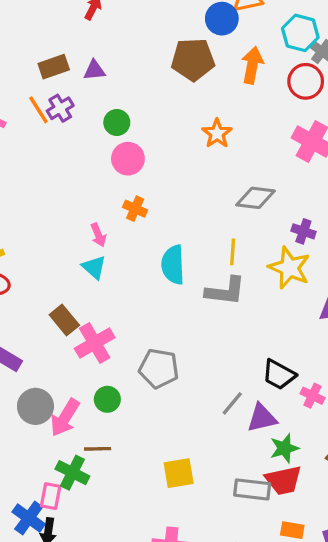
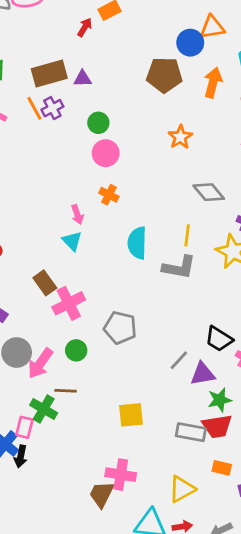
brown rectangle: (54, 67) -> (49, 73), size x1.4
gray diamond: (255, 198) -> (209, 192), turned 40

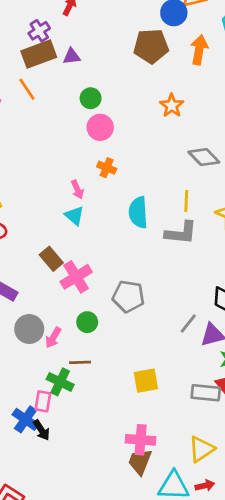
purple cross: (52, 108) -> (39, 31), moved
pink arrow: (40, 363) -> (53, 338), size x0.7
black arrow: (21, 456) -> (42, 430), turned -40
brown trapezoid: (101, 494) -> (140, 462), moved

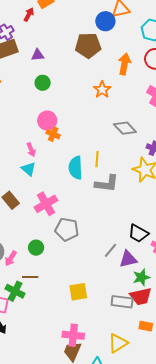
orange arrow: (199, 50) -> (124, 64), moved
purple triangle: (72, 56) -> (38, 55), moved
pink circle: (100, 127) -> (47, 121), moved
yellow line: (186, 201) -> (97, 159), moved
pink cross: (76, 277) -> (46, 204), moved

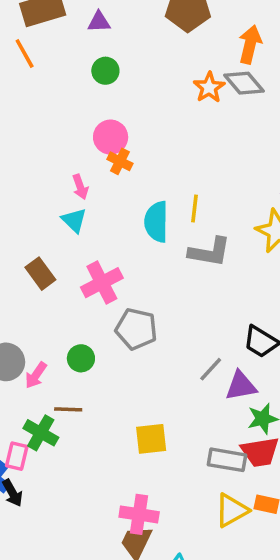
gray diamond: (125, 128) -> (244, 83), moved
yellow triangle: (118, 343) -> (232, 510), moved

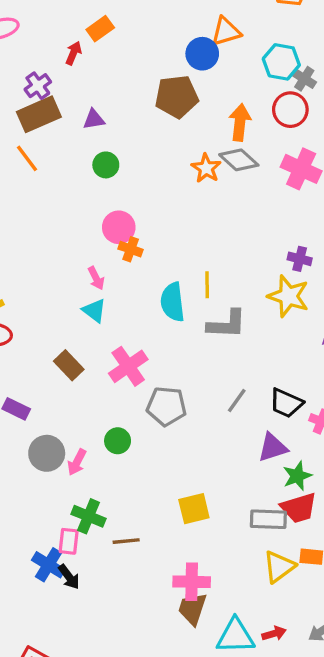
gray line: (211, 369) -> (237, 401), moved
brown line: (68, 409) -> (126, 541), moved

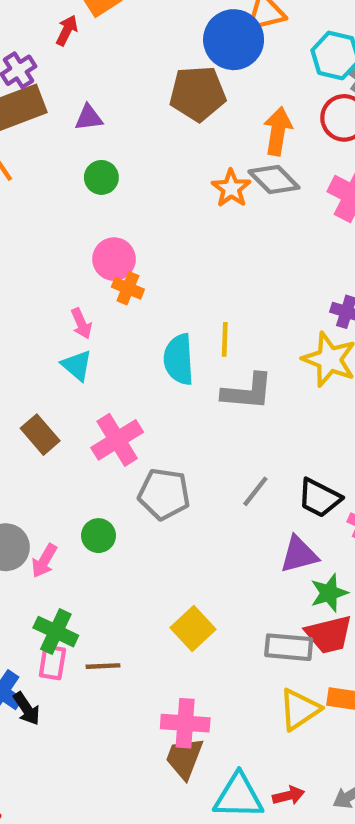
blue circle: (202, 54) -> (234, 40), size x1.4
yellow square: (194, 509) -> (193, 629), turned -32
pink rectangle: (69, 541) -> (52, 662), moved

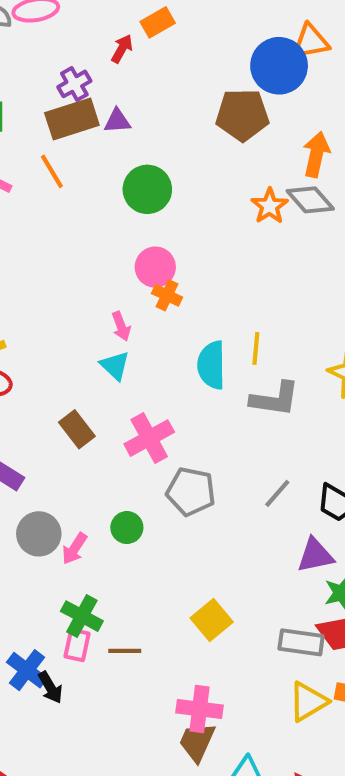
purple triangle: (89, 118) -> (117, 121), moved
green circle: (101, 177) -> (147, 189), size x1.5

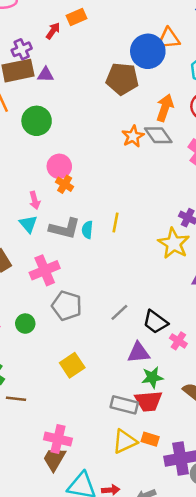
green circle: (147, 189) -> (37, 121), moved
cyan semicircle: (211, 365) -> (87, 230), size x0.6
gray L-shape: (275, 399) -> (65, 228), moved
yellow square: (212, 620) -> (72, 365), moved

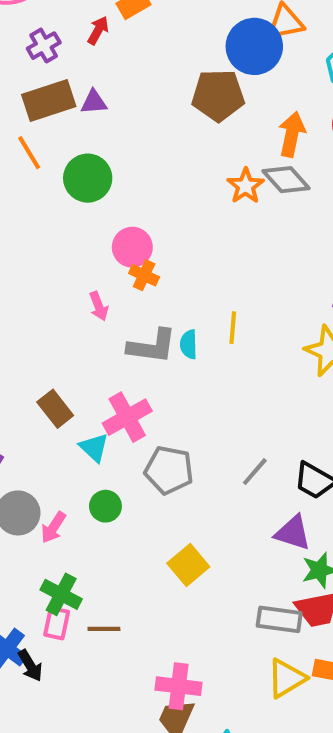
purple cross: (22, 49) -> (44, 46), moved
cyan triangle: (28, 224) -> (94, 448), moved
purple triangle: (139, 353) -> (293, 533), turned 30

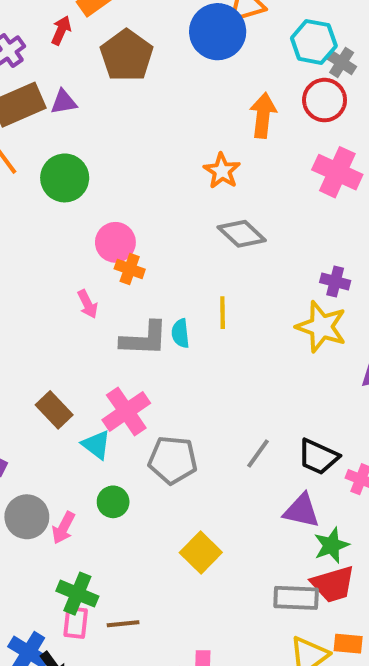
brown pentagon: (218, 95) -> (127, 56), moved, turned -30
gray diamond: (286, 180) -> (242, 234), moved

